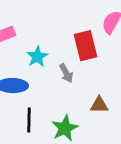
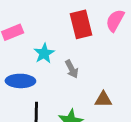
red rectangle: (85, 46) -> (81, 24), moved

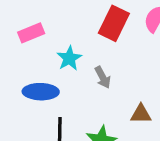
red rectangle: (81, 24) -> (114, 23), turned 40

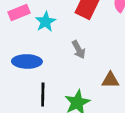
cyan star: (69, 58) -> (45, 22), moved

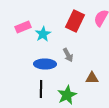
blue ellipse: (27, 61) -> (45, 64), moved

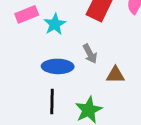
brown triangle: (92, 78) -> (115, 75), moved

